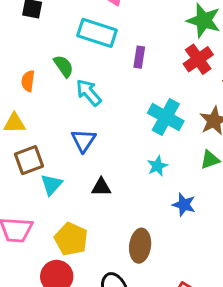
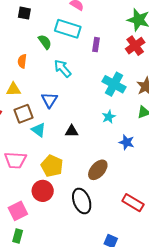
green semicircle: (63, 66) -> (45, 42), moved
blue triangle: (83, 140) -> (49, 100), moved
cyan triangle: (51, 185) -> (38, 130), turned -35
brown ellipse: (140, 246) -> (98, 170), turned 35

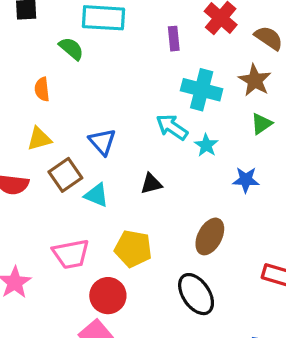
purple rectangle: (96, 45) -> (174, 39), moved
cyan arrow: (63, 68) -> (172, 127), moved
red circle: (43, 191) -> (108, 296), moved

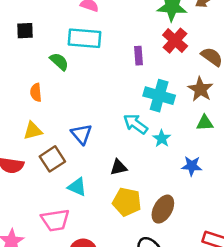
green triangle: (261, 124) -> (205, 123), turned 30
cyan triangle: (96, 195) -> (77, 187), moved
yellow pentagon: (133, 249) -> (127, 202), moved

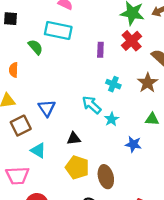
cyan cross: (159, 96) -> (113, 84), size x0.6
green triangle: (205, 123) -> (152, 119), moved
brown ellipse: (163, 209) -> (106, 177), turned -50

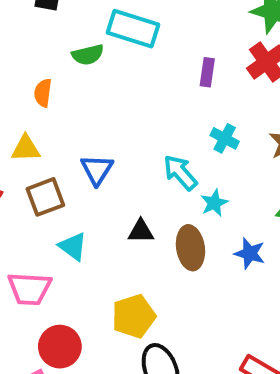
green semicircle: (35, 47) -> (88, 55), turned 112
yellow pentagon: (77, 167) -> (134, 316), moved, turned 30
brown ellipse: (106, 177) -> (190, 248), moved

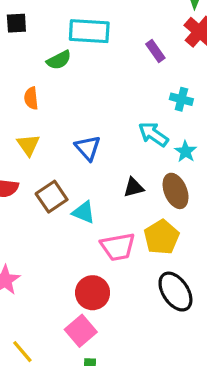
purple rectangle: (207, 72) -> (155, 51), turned -30
yellow triangle: (26, 148) -> (28, 145), turned -50
brown square: (45, 197) -> (52, 197), moved
pink trapezoid: (29, 289) -> (118, 247), moved
yellow pentagon: (134, 316) -> (161, 237), moved

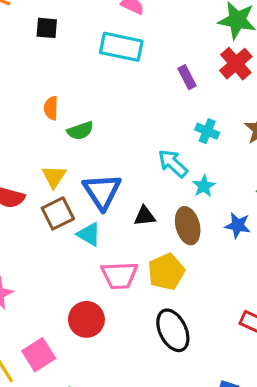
green semicircle: (59, 60) -> (80, 131), moved
yellow triangle: (28, 145) -> (54, 177), moved
blue triangle: (88, 148) -> (102, 191), moved, size x1.4
pink square: (81, 331) -> (39, 355), moved

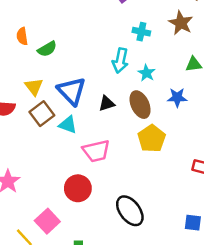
cyan arrow: (173, 163) -> (120, 60), turned -110
yellow pentagon: (166, 272) -> (152, 138), moved
black ellipse: (173, 330) -> (130, 211), moved

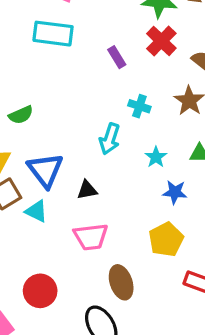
cyan star: (147, 73) -> (156, 157), moved
brown ellipse: (140, 105) -> (121, 282), moved
yellow pentagon: (152, 138) -> (166, 240), moved
pink trapezoid: (96, 151) -> (91, 237), moved

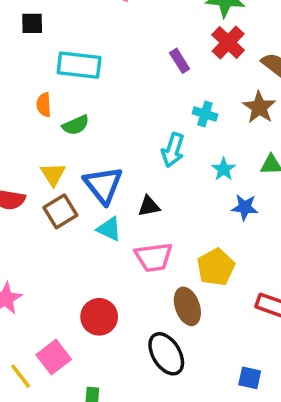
cyan rectangle: (53, 34) -> (79, 65), moved
cyan triangle: (36, 211) -> (109, 229), moved
yellow pentagon: (166, 240) -> (216, 267), moved

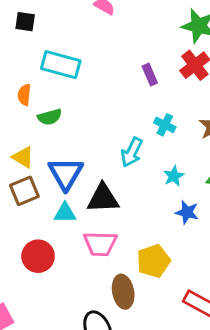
yellow triangle: (53, 174) -> (23, 157), turned -35
black triangle: (149, 206) -> (103, 198), size x1.6
cyan triangle: (109, 229) -> (65, 213), turned -35
red circle: (99, 317) -> (38, 256), moved

